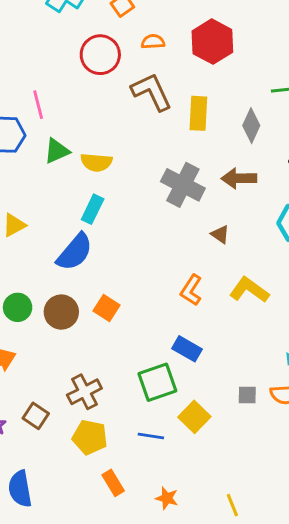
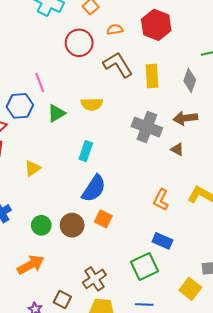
yellow semicircle: (96, 162) -> (92, 104), moved
brown triangle: (220, 234) -> (177, 149), moved
blue semicircle: (75, 252) -> (94, 188), moved
yellow square: (194, 417) -> (190, 289), moved

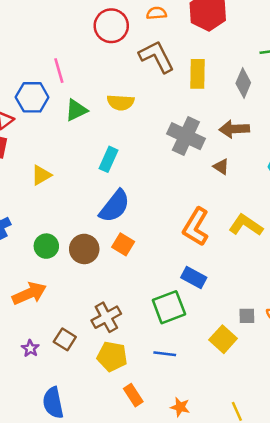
orange L-shape: (161, 200) -> (196, 227), size x1.4

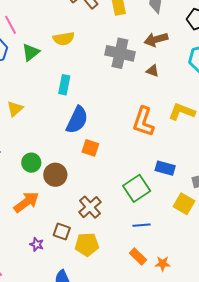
brown circle: (84, 249) -> (55, 175), moved
blue rectangle: (194, 278) -> (165, 168), moved
yellow pentagon: (112, 356) -> (87, 244), moved
orange rectangle: (133, 395) -> (138, 257), moved

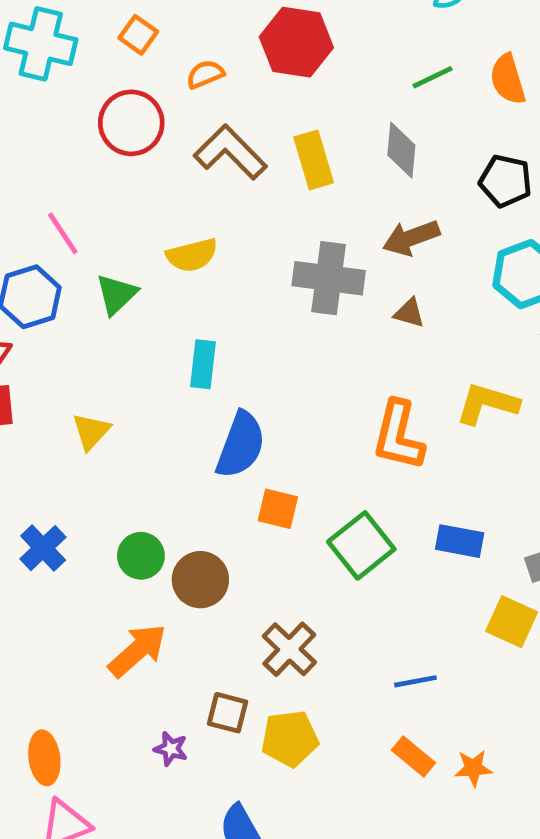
green square: (137, 188) -> (361, 545), moved

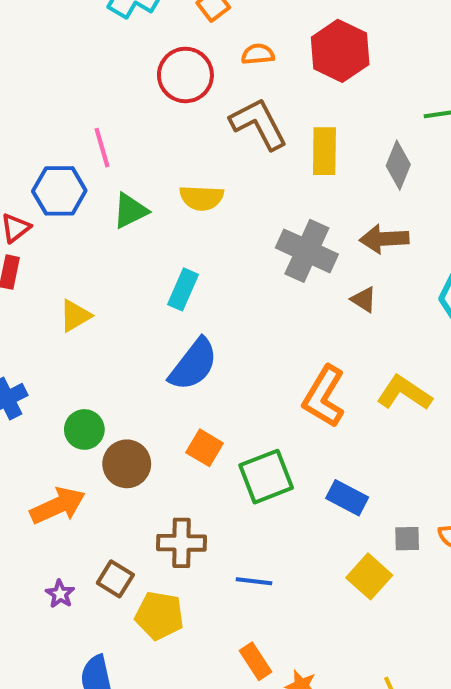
orange square: (278, 509) -> (205, 448), moved
brown cross: (289, 649) -> (182, 543), turned 30
blue line: (415, 681) -> (254, 581), moved

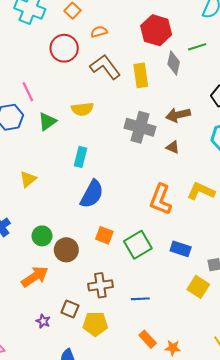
red hexagon: (340, 51) -> (156, 30), moved
gray diamond: (398, 165) -> (174, 63), moved

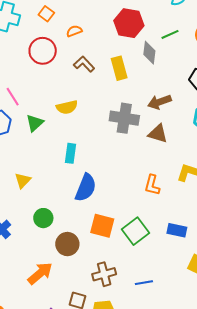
brown L-shape: (105, 67) -> (84, 64), size x0.7
brown triangle: (173, 147) -> (158, 134), size x1.5
orange L-shape: (161, 200) -> (152, 185), size x0.7
orange square: (104, 235) -> (102, 226), size x1.4
green circle: (42, 236) -> (43, 218), moved

